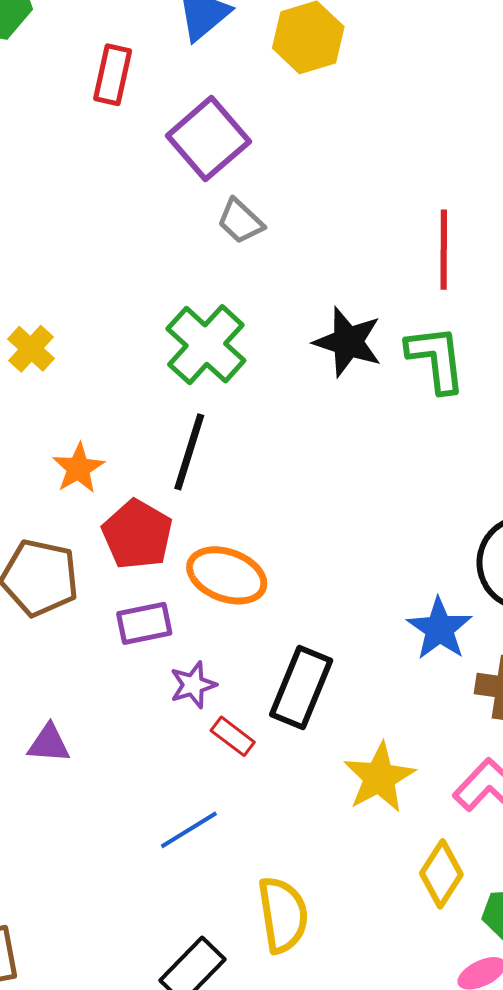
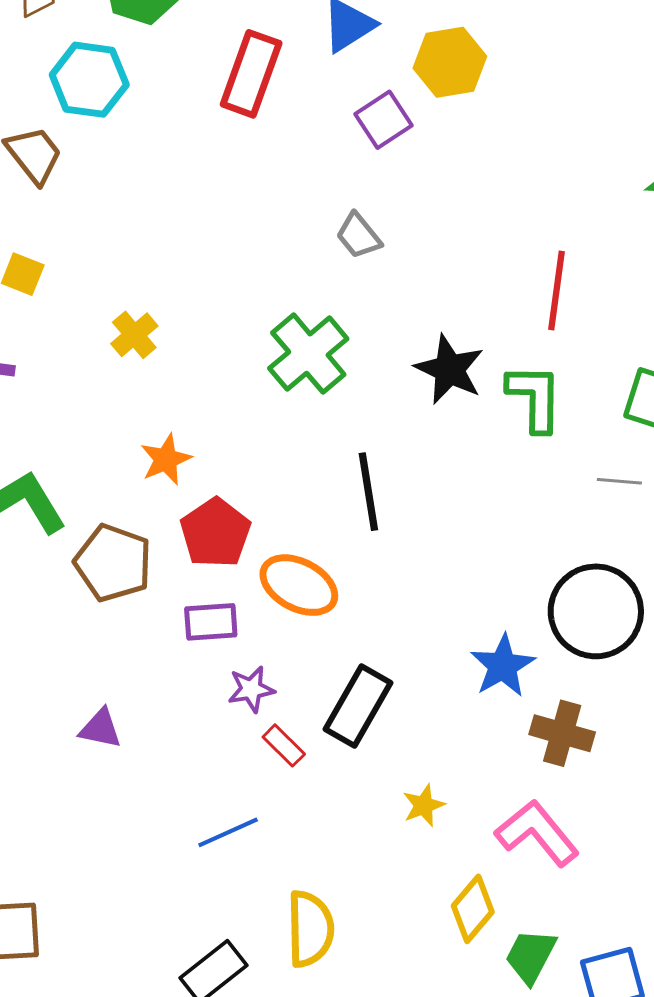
red rectangle: (113, 75) -> (251, 74), size x1.4
purple square: (208, 139) -> (384, 120), moved, size x0.7
black line: (189, 452) -> (368, 492), moved, turned -34
yellow star: (379, 778) -> (424, 805), size x0.6

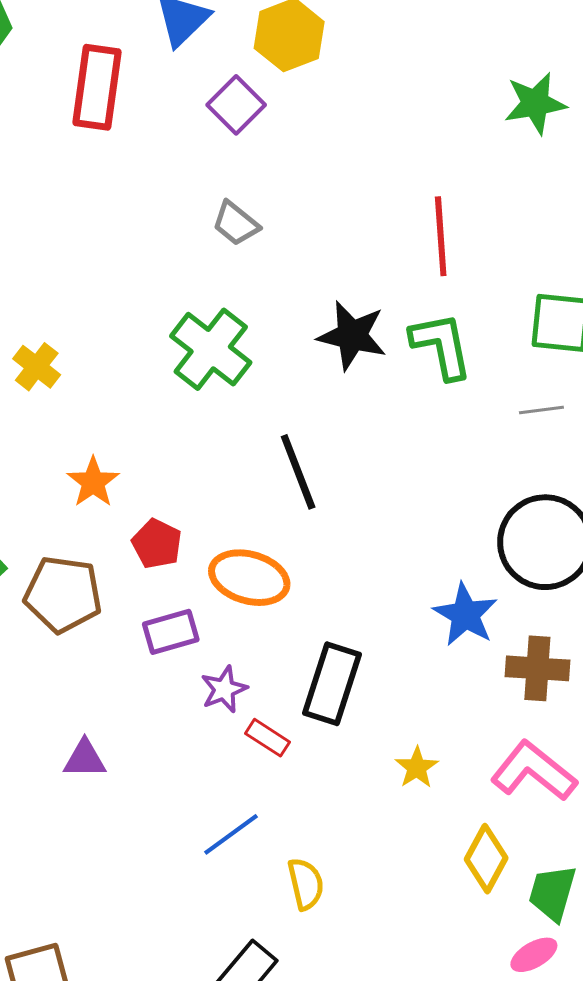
red pentagon: (215, 533) -> (157, 544), size x0.7
yellow semicircle: (310, 929) -> (306, 884), moved, size x0.7

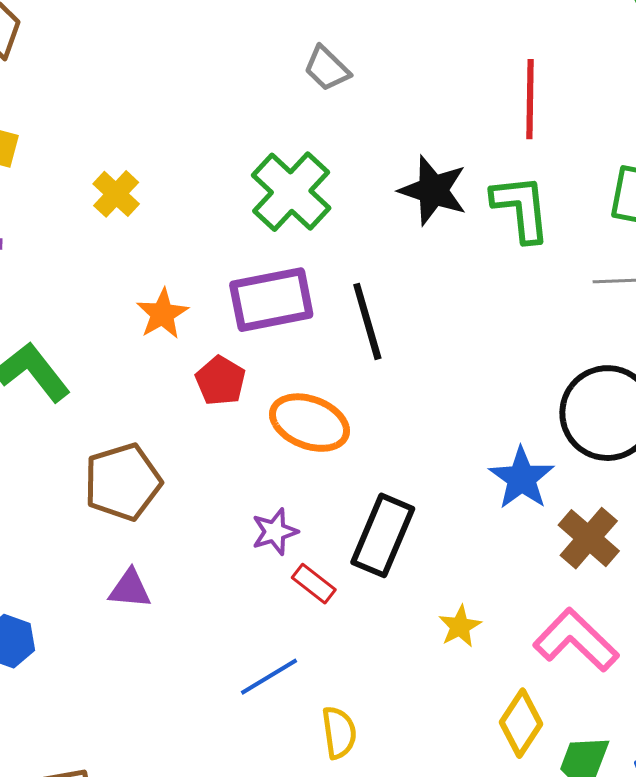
brown pentagon: (63, 594) -> (123, 482), moved, turned -30
purple rectangle: (171, 632) -> (271, 300), moved, size x1.5
brown cross: (537, 668) -> (589, 538), turned 32

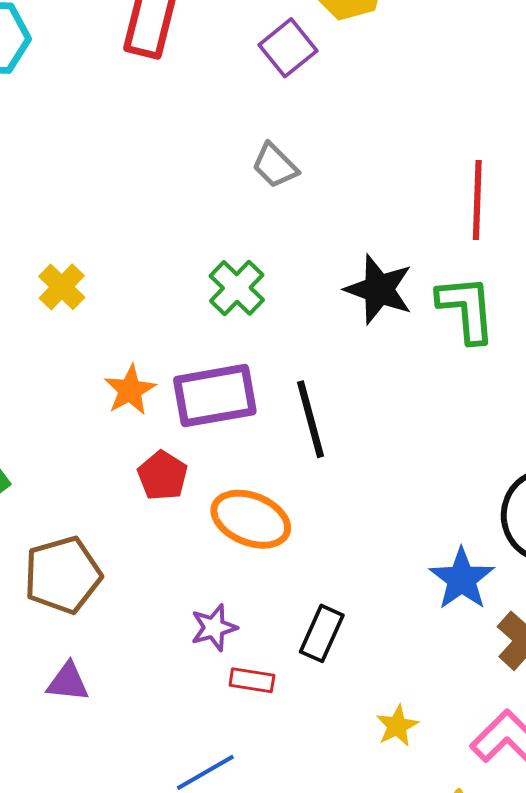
green cross: (291, 192) -> (237, 288), size x0.7
orange star: (162, 314) -> (130, 390), moved
black rectangle: (383, 535) -> (322, 633), size x0.7
red rectangle: (314, 584) -> (252, 680), turned -30

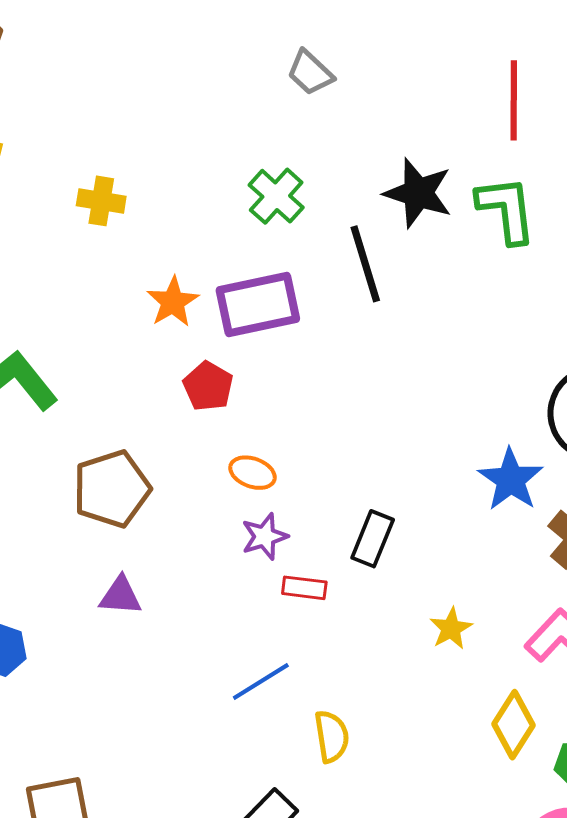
yellow cross: (62, 287) -> (101, 201), turned -33
black line: (310, 419) -> (365, 264), moved
orange ellipse: (251, 519) -> (253, 473), moved, size x0.6

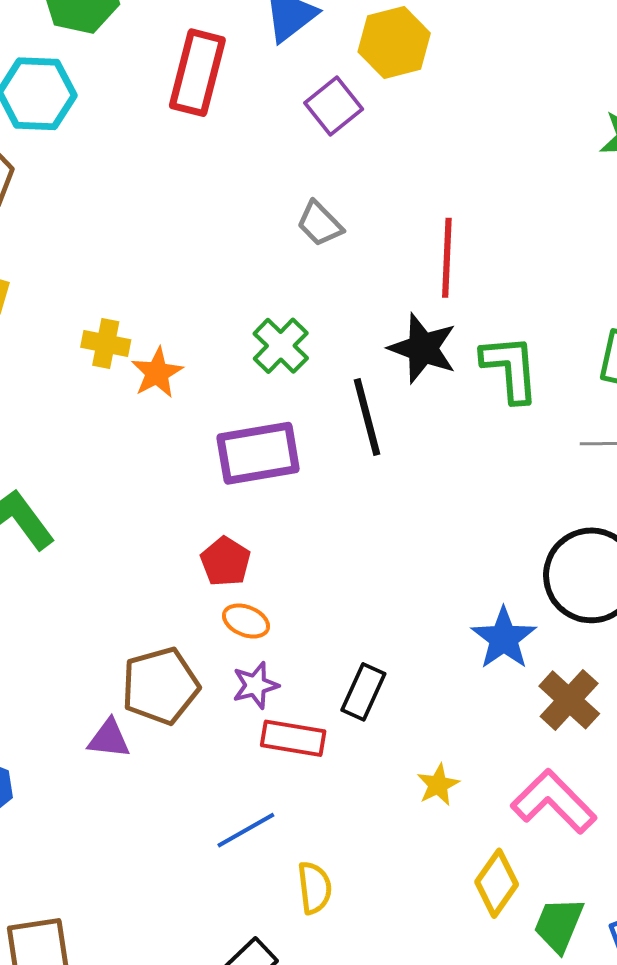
red line: (514, 100) -> (447, 258), moved
orange star: (173, 302) -> (157, 373), moved
red pentagon: (208, 386) -> (225, 561), moved
brown pentagon: (112, 489) -> (160, 686), moved
red rectangle: (304, 588) -> (293, 738), size x1.4

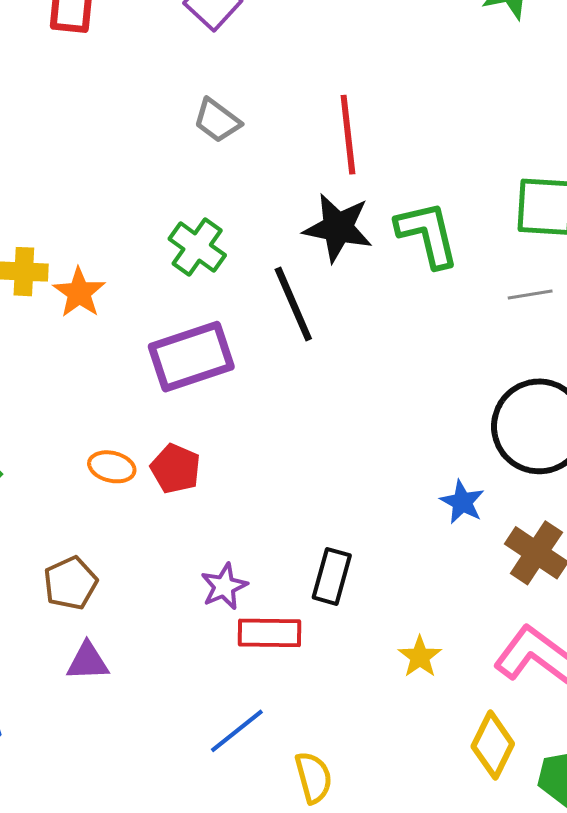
orange ellipse: (246, 621) -> (112, 467), moved
blue star: (504, 638) -> (462, 502), size x0.7
brown pentagon: (160, 686) -> (70, 583), moved, size x0.7

